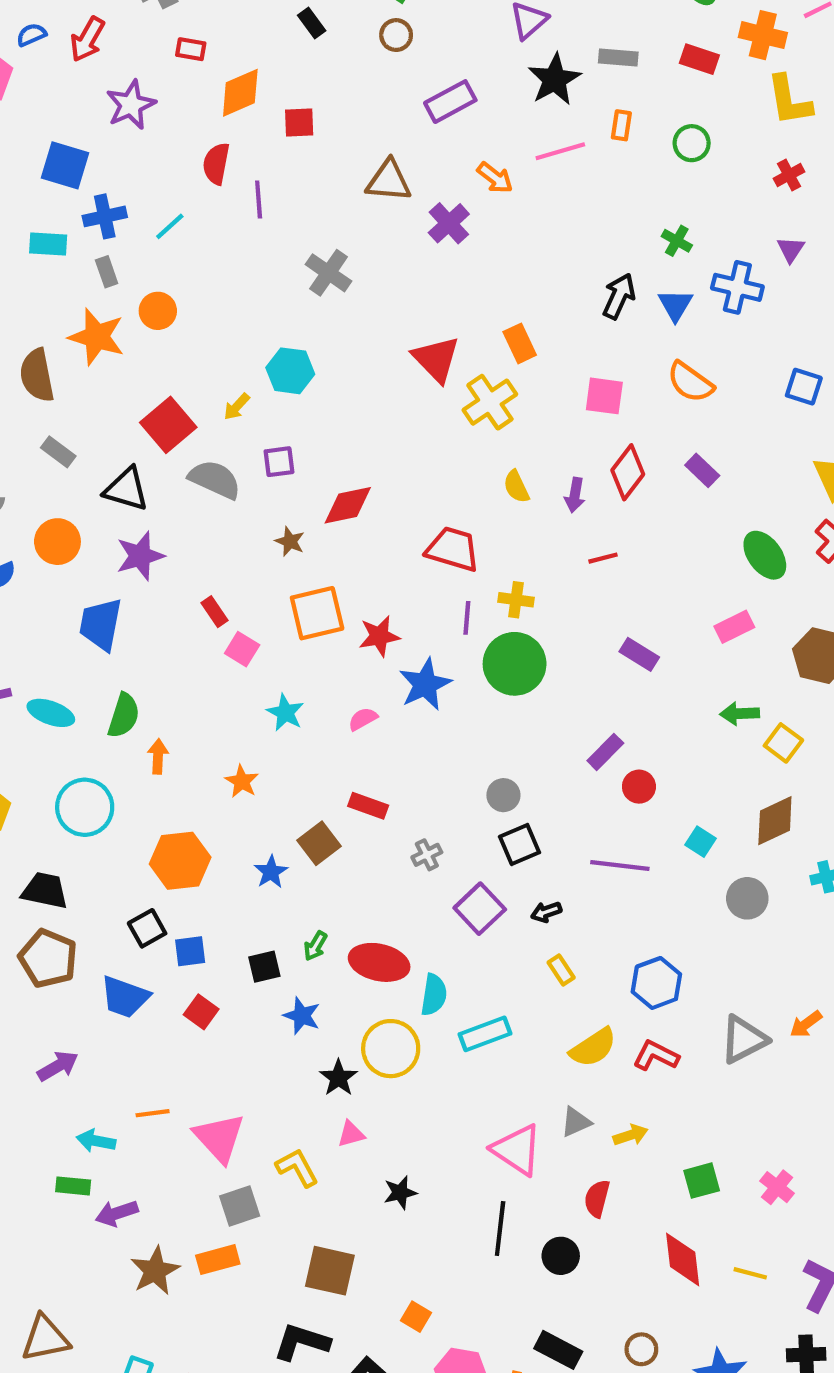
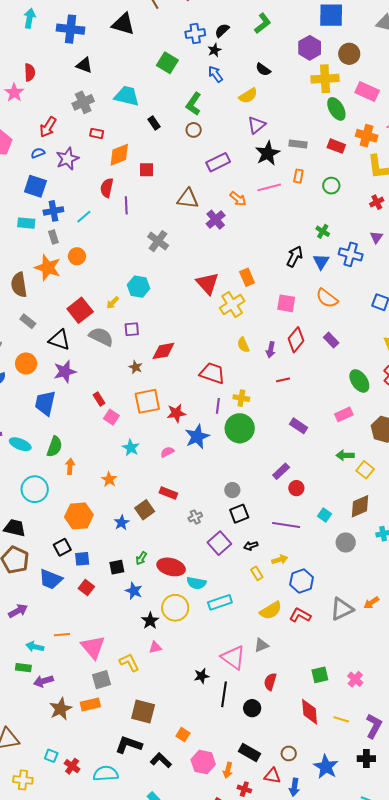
blue semicircle: (31, 35) -> (38, 153), moved
cyan semicircle: (434, 995) -> (196, 583), turned 90
yellow arrow: (631, 1135) -> (280, 560), moved
black star: (400, 1193) -> (202, 676), moved

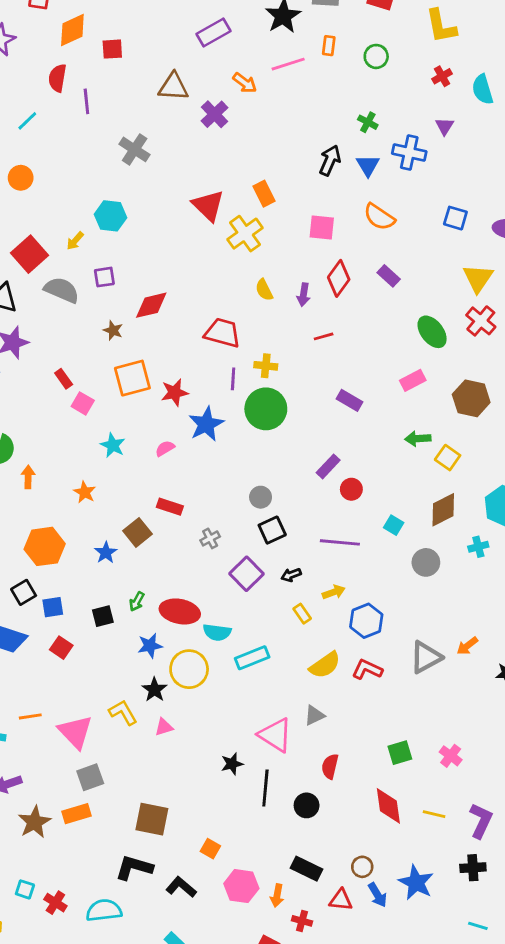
blue star: (134, 591) -> (150, 646), moved, turned -30
yellow L-shape: (129, 662) -> (123, 712), moved
blue arrow: (294, 787) -> (378, 895), moved, turned -36

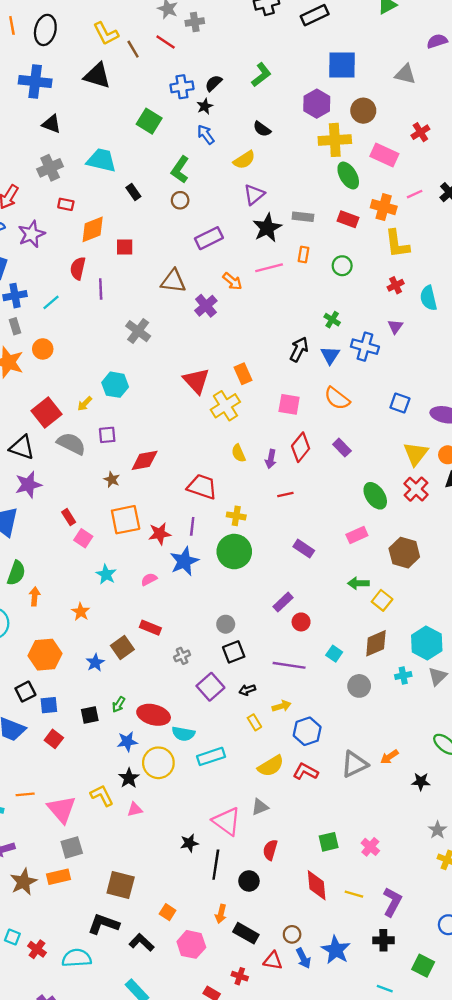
purple line: (233, 379) -> (192, 526), moved
orange arrow: (277, 896) -> (221, 914), moved

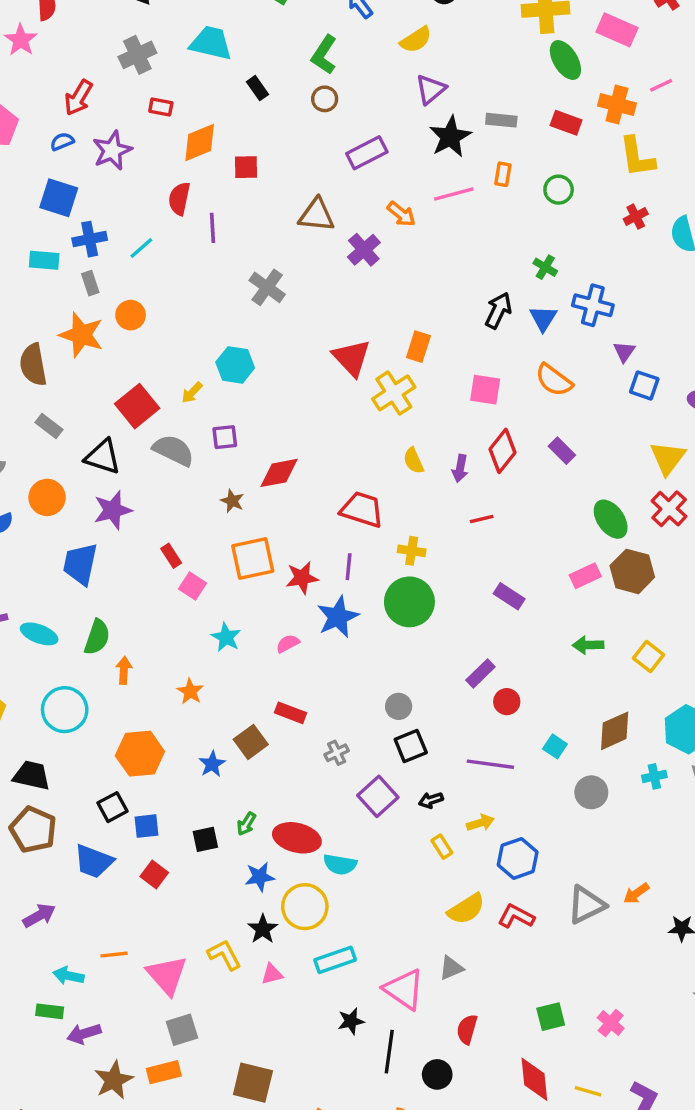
purple triangle: (395, 327) -> (624, 352), moved
orange rectangle: (243, 374) -> (418, 347), turned 42
brown hexagon: (404, 553) -> (632, 571), moved
yellow square: (382, 600) -> (649, 656), moved
cyan rectangle: (211, 756) -> (335, 960), moved

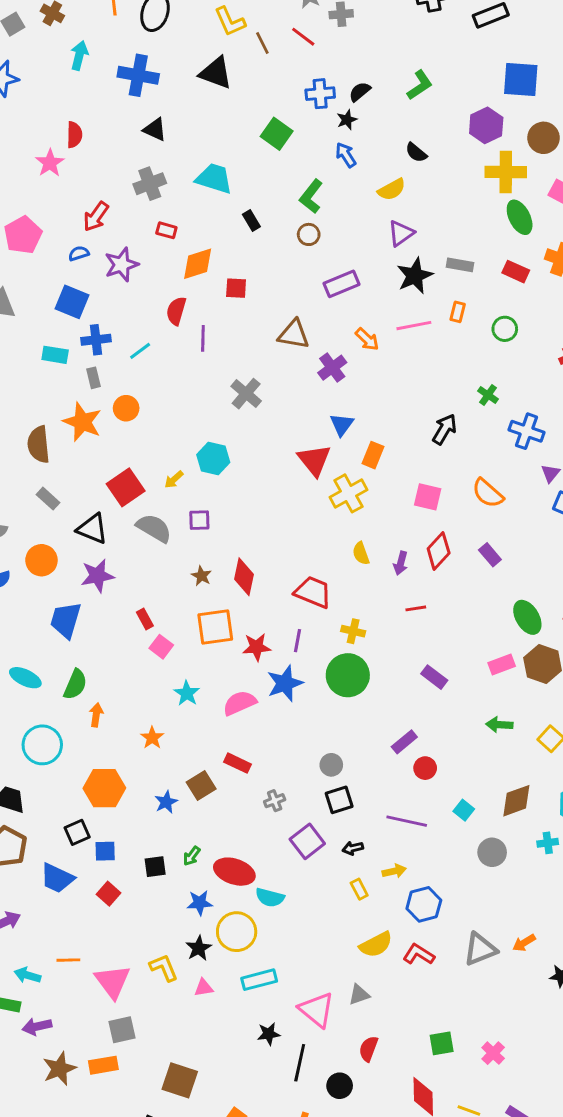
blue triangle: (543, 318) -> (342, 425), moved
red diamond: (279, 473) -> (244, 577), moved, turned -72
pink semicircle: (288, 644) -> (240, 703), size x1.6

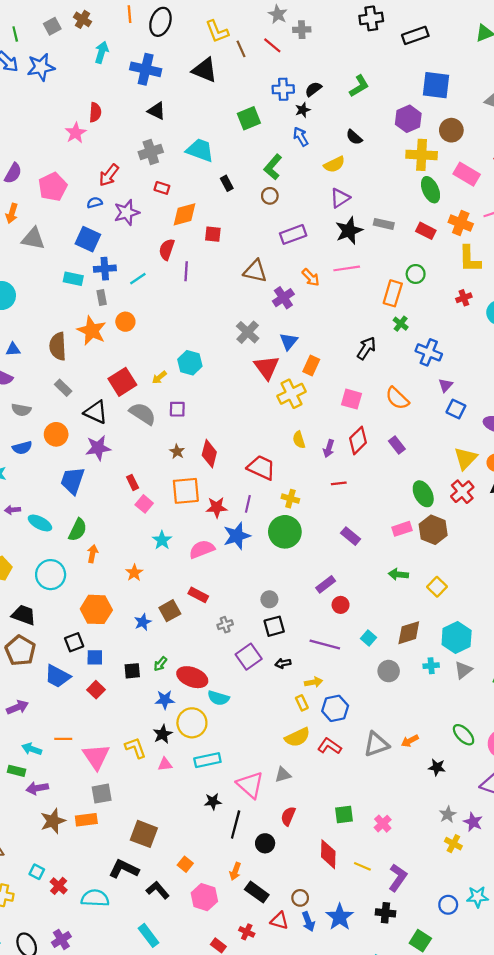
green square: (277, 134) -> (249, 118), turned 30
orange rectangle: (458, 312) -> (393, 293), moved, size x1.6
gray cross: (246, 394) -> (248, 332), moved
yellow rectangle: (359, 889) -> (302, 703), moved

